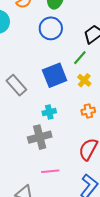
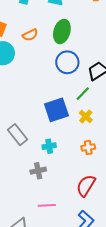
blue circle: (51, 28) -> (67, 62), moved
gray rectangle: (16, 85) -> (18, 135), moved
gray cross: (40, 137) -> (38, 171), size x0.7

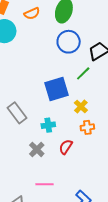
yellow cross: (86, 117) -> (81, 106), moved
gray cross: (38, 171) -> (37, 149), turned -35
red semicircle: (86, 186) -> (66, 147), moved, size x0.7

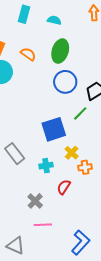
orange semicircle: (32, 14) -> (28, 54), turned -119
yellow cross: (81, 106) -> (72, 153), moved
gray cross: (37, 149) -> (35, 201), moved

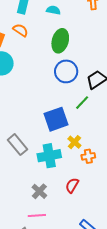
orange semicircle: (28, 54) -> (21, 30), moved
cyan cross: (46, 166) -> (49, 156), size x1.6
red semicircle: (64, 187) -> (72, 185), moved
pink line: (43, 225) -> (37, 216), moved

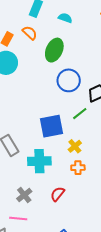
green ellipse: (60, 41) -> (54, 50), moved
yellow cross: (74, 142) -> (75, 146), moved

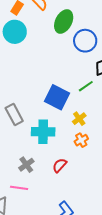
blue circle: (69, 80) -> (85, 41), moved
blue square: (52, 126) -> (57, 97), turned 35
orange cross: (78, 168) -> (81, 140), turned -32

